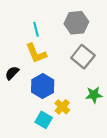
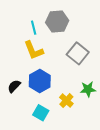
gray hexagon: (76, 23) -> (57, 22), moved
black semicircle: (12, 73) -> (14, 86), moved
yellow cross: (62, 107) -> (66, 101), moved

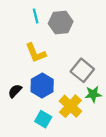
cyan line: (34, 28) -> (36, 16), moved
gray square: (78, 53) -> (82, 70), moved
yellow cross: (66, 101) -> (70, 106), size x1.5

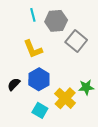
gray square: (82, 70) -> (76, 41), moved

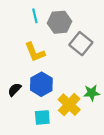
cyan square: (40, 110) -> (42, 117), turned -35

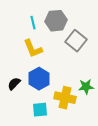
cyan line: (35, 16) -> (33, 23), moved
yellow cross: (69, 105) -> (65, 98), turned -30

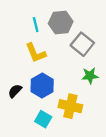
green star: (86, 87) -> (90, 76), moved
cyan square: (40, 110) -> (43, 119), turned 35

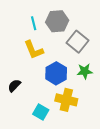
blue hexagon: (42, 85) -> (56, 73), moved

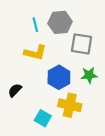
gray square: (78, 42) -> (82, 44), turned -30
yellow L-shape: (34, 50) -> (35, 53), turned -55

